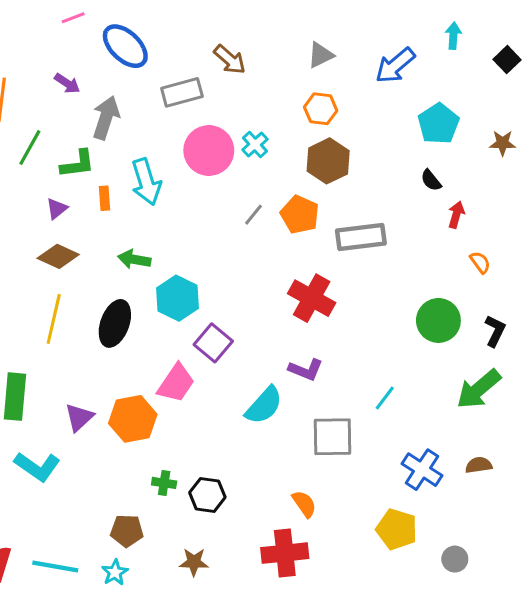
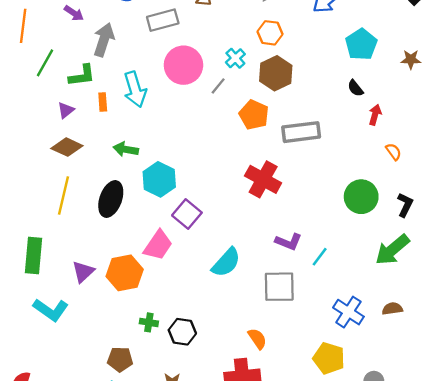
cyan cross: (255, 145) -> (235, 58), moved
gray line: (254, 215) -> (218, 86), moved
purple L-shape: (306, 370) -> (288, 242), moved

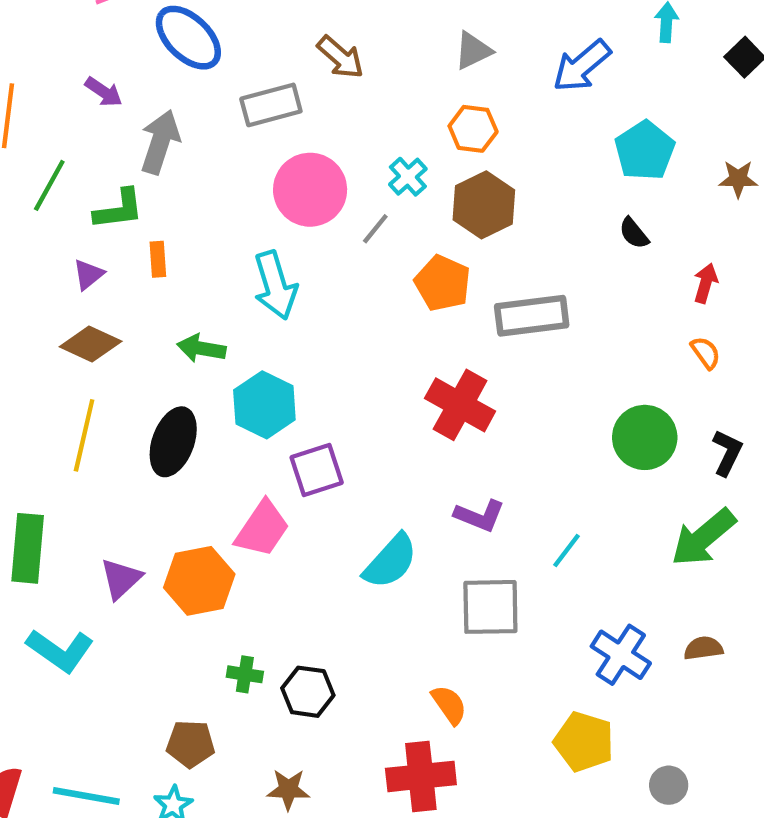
cyan arrow: (135, 89) -> (275, 285), moved
red arrow: (375, 115) -> (706, 283), moved
purple square: (187, 214) -> (317, 470), turned 32
purple L-shape: (288, 242) -> (480, 516), moved

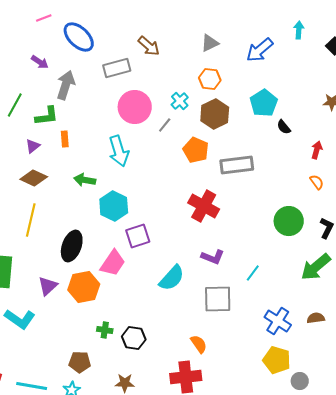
cyan pentagon: (645, 151) -> (264, 103), moved
black ellipse: (173, 442) -> (72, 246), moved
yellow pentagon: (584, 742) -> (277, 360), moved

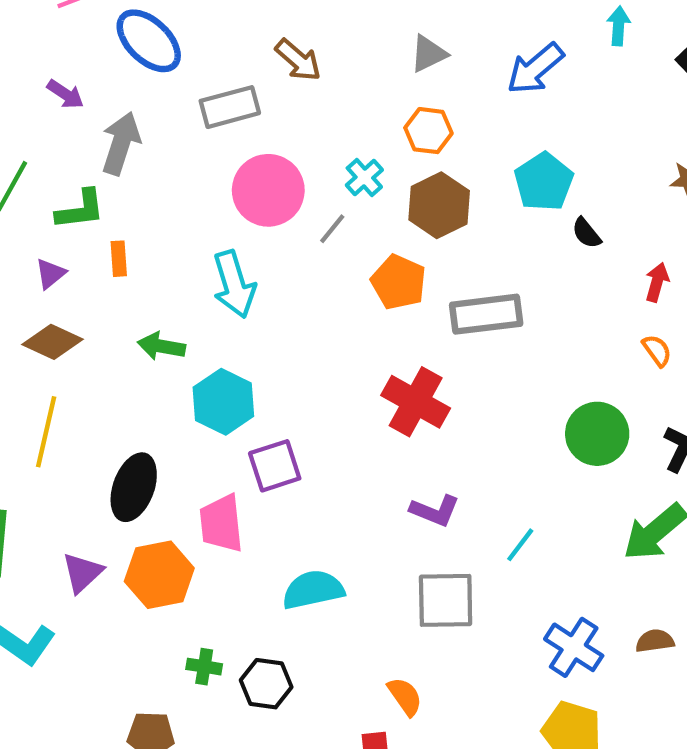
pink trapezoid: (113, 263) -> (221, 523), turned 140
cyan semicircle: (172, 278) -> (313, 590), moved, turned -144

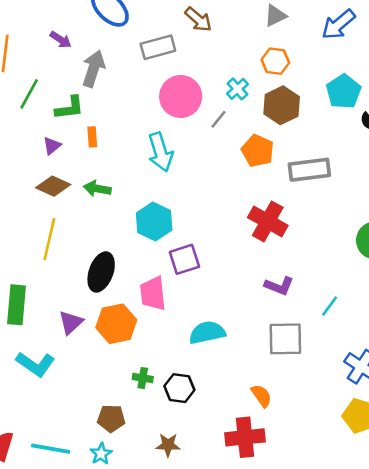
green arrow: (161, 346) -> (97, 189), moved

